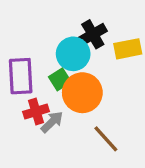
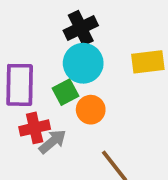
black cross: (93, 34) -> (81, 28), moved
orange circle: (82, 93) -> (91, 110), size x0.6

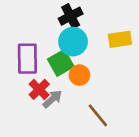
green square: (65, 92) -> (61, 63), size x1.4
red cross: (35, 128) -> (39, 89), turned -30

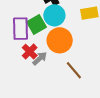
green square: (61, 63) -> (36, 25), moved
orange circle: (79, 75) -> (60, 40), size x1.6

